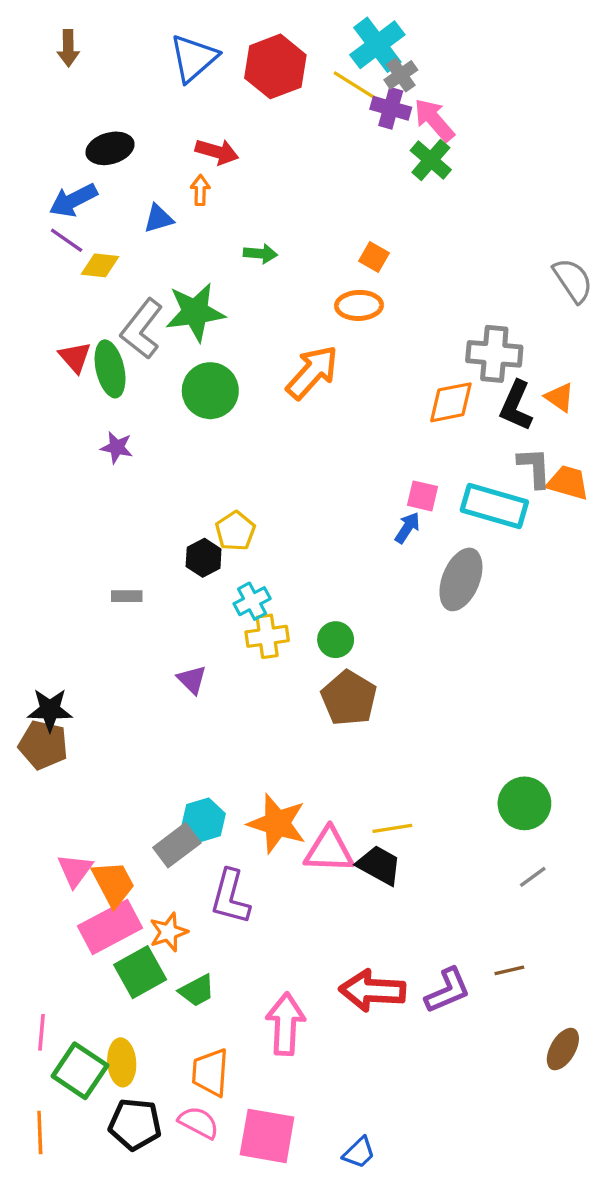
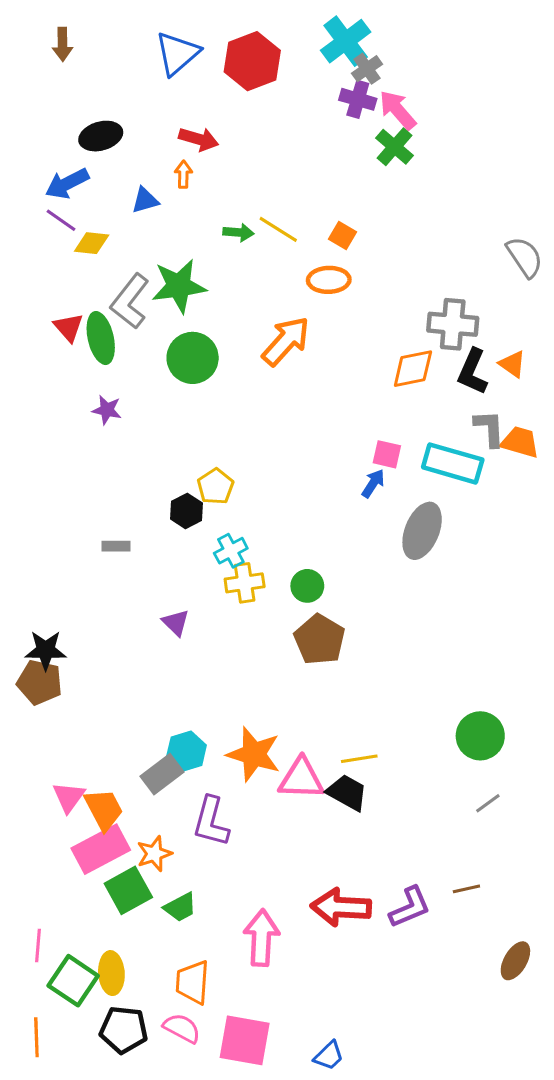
yellow line: (354, 85) -> (278, 229), moved

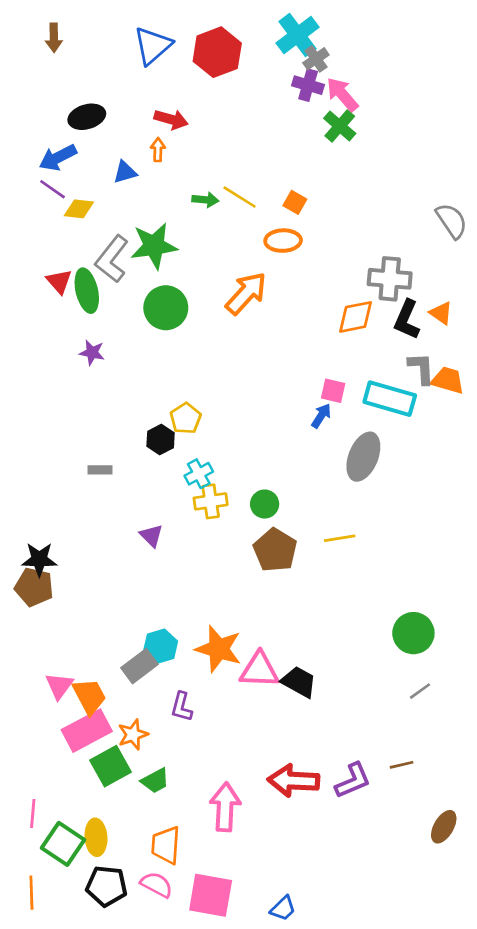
yellow line: (359, 759) -> (340, 538), moved
purple L-shape: (211, 822) -> (182, 707), size x0.7

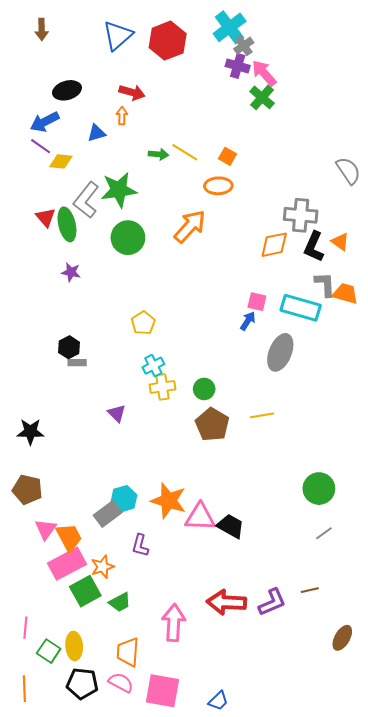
black hexagon: (161, 439) -> (69, 347), moved
brown pentagon: (34, 587) -> (27, 490), moved
green square: (63, 844) -> (49, 651), size x0.7

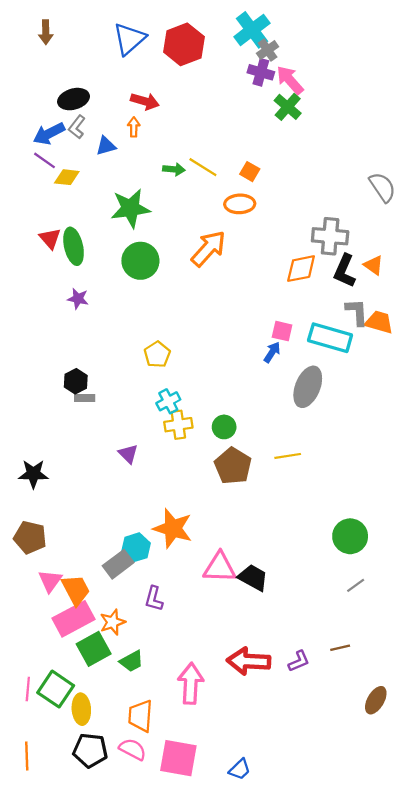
gray L-shape: (86, 200) -> (77, 127), moved, size x0.6
orange star: (169, 501) -> (173, 528), moved
purple L-shape: (272, 602) -> (299, 661), size x0.7
green square: (49, 651) -> (56, 689), moved, size x1.4

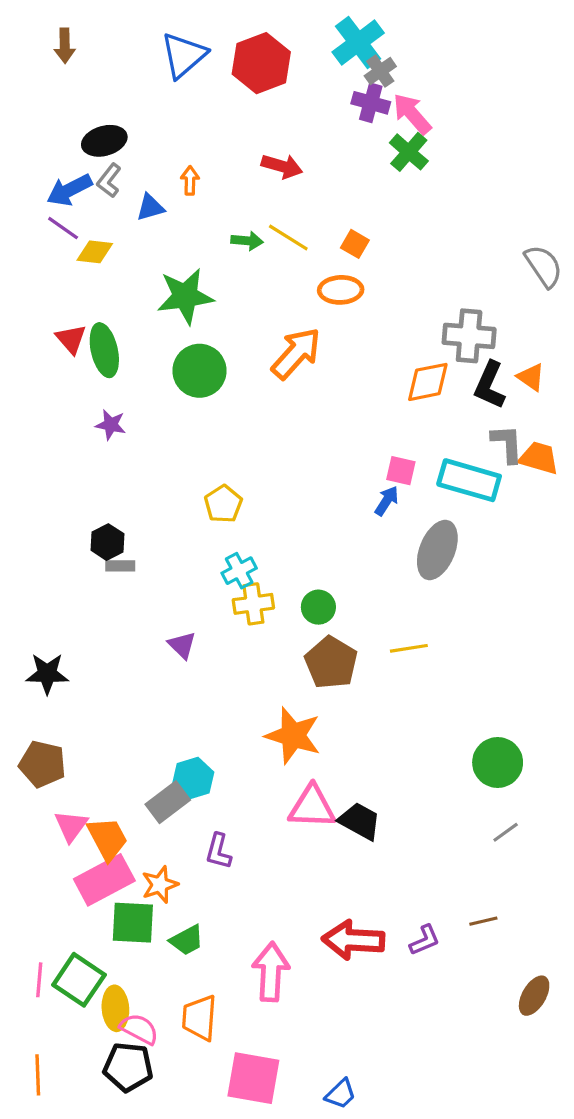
red arrow: (145, 101) -> (282, 166), moved
orange star: (173, 528) -> (293, 736), moved
green square: (94, 649) -> (133, 923), turned 32
pink semicircle: (133, 749) -> (139, 1029), moved

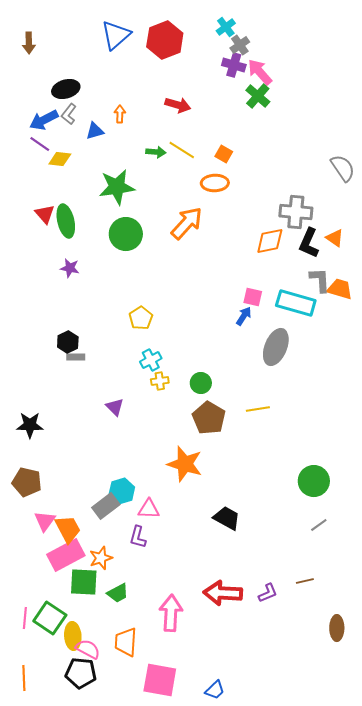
cyan cross: (358, 42) -> (226, 27), size x0.6
brown arrow: (65, 46) -> (29, 43), moved
yellow cross: (253, 604) -> (160, 381), size x0.7
pink triangle: (312, 807) -> (149, 509), moved, size x0.7
brown ellipse: (534, 996) -> (337, 628), turned -30

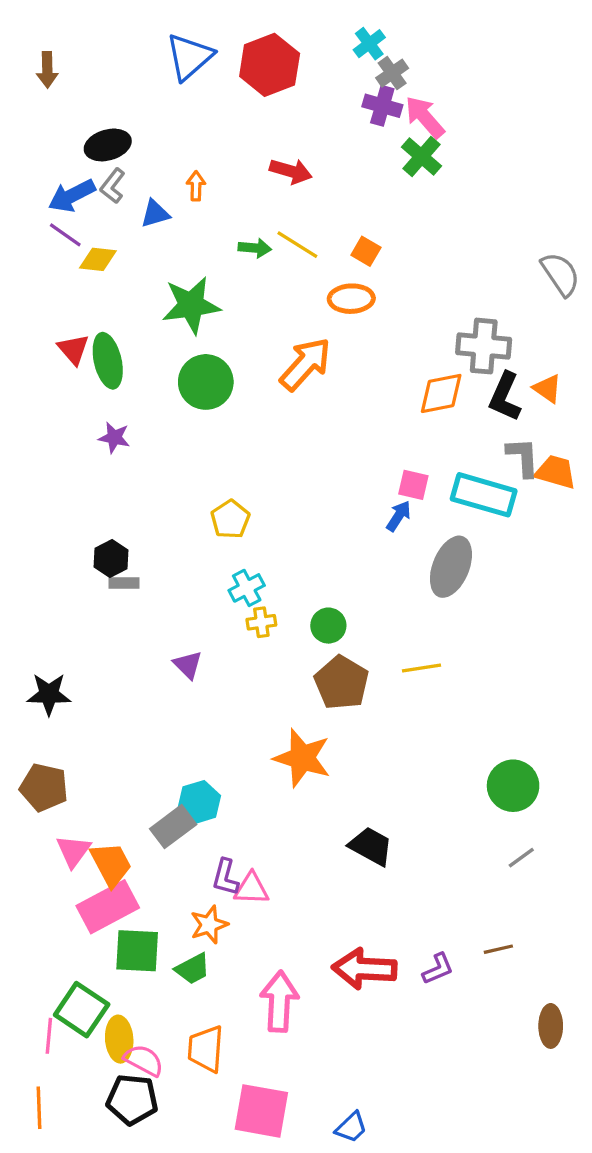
pink triangle: (149, 509) -> (252, 889), moved
orange star: (101, 558) -> (209, 925), moved
pink line: (25, 618) -> (49, 1036), moved

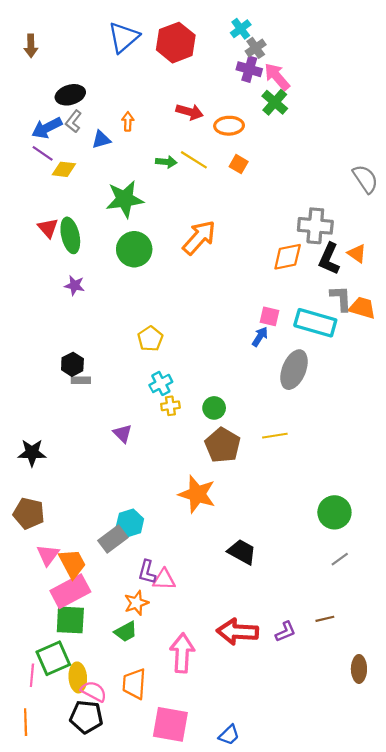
orange ellipse: (351, 299) -> (229, 126), moved
green square: (137, 951) -> (70, 620), moved
green square: (82, 1010) -> (53, 658), turned 32

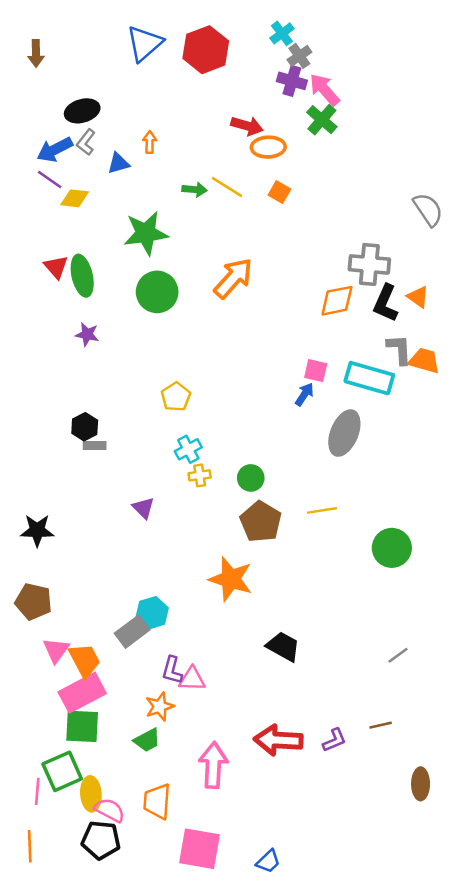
red arrow: (190, 112) -> (247, 126), moved
green circle: (334, 512) -> (392, 548), moved

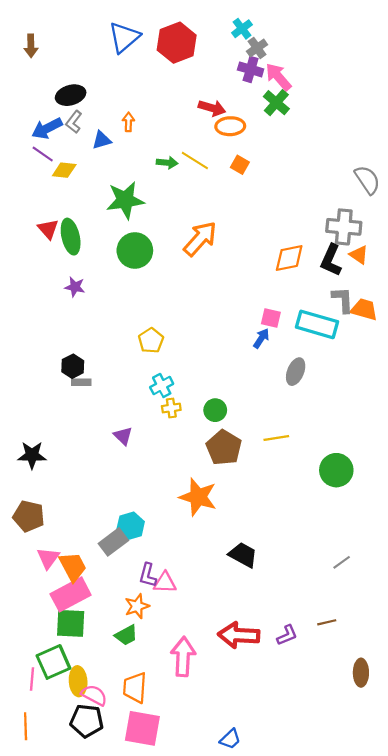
gray cross: (369, 264) -> (344, 227), moved
gray ellipse: (344, 433) -> (296, 372), size x0.7
pink square: (200, 849) -> (142, 728), moved

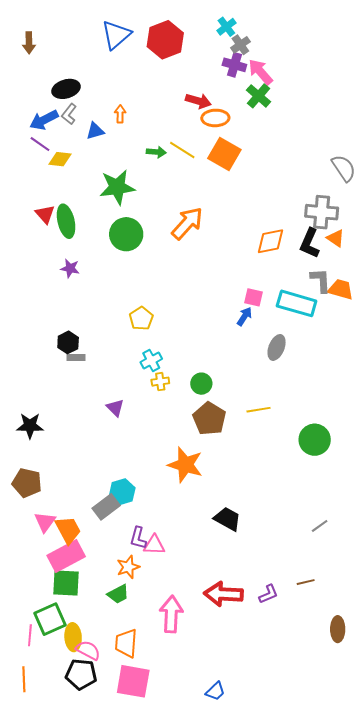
orange square: (240, 165) -> (224, 154), size x1.8

